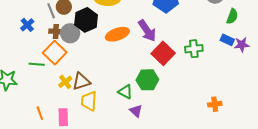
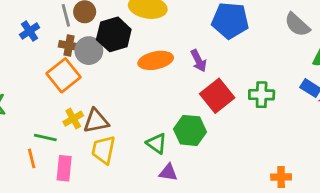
purple arrow: (147, 31) -> (199, 61), size x0.7
green line: (37, 64) -> (45, 138), moved
purple triangle: (136, 111) -> (168, 172), turned -40

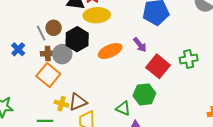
yellow cross: (73, 119) -> (62, 104), turned -32

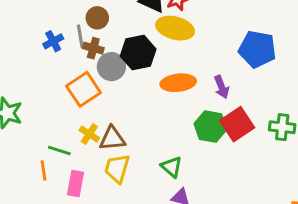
brown circle: (54, 28) -> (97, 18), moved
gray line: (41, 33) -> (80, 36), moved
brown cross: (48, 54) -> (93, 48), moved
green hexagon: (144, 94) -> (210, 127), moved

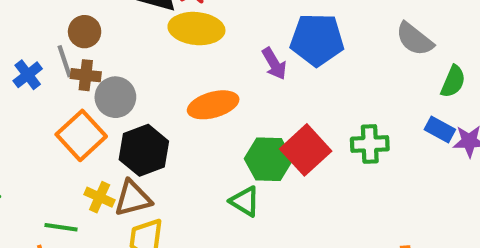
black hexagon: (138, 53) -> (144, 150), moved
purple arrow: (222, 87) -> (274, 64), moved
green triangle: (171, 167) -> (245, 201), moved

